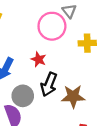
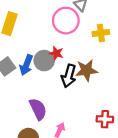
gray circle: (23, 96) -> (44, 61), moved
brown star: (73, 96) -> (86, 70), moved

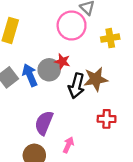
blue arrow: (26, 65) -> (30, 75), turned 138
purple semicircle: (38, 109) -> (44, 123), turned -130
red cross: (105, 119) -> (107, 119), moved

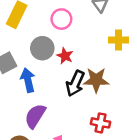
pink circle: (72, 26) -> (61, 19), moved, size x0.7
gray circle: (49, 70) -> (42, 48), moved
blue arrow: (30, 75) -> (28, 80), moved

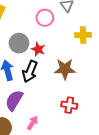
pink circle: (61, 19) -> (45, 18), moved
black arrow: (75, 83) -> (30, 71), moved

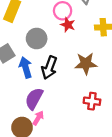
red star: (38, 49) -> (68, 25), moved
pink arrow: (33, 123) -> (38, 118), moved

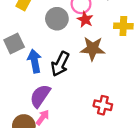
gray circle: (37, 39) -> (57, 19), moved
brown star: (86, 64) -> (93, 49), moved

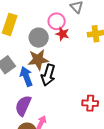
brown star: (93, 49) -> (38, 60), moved
purple semicircle: (40, 96) -> (23, 106), moved

